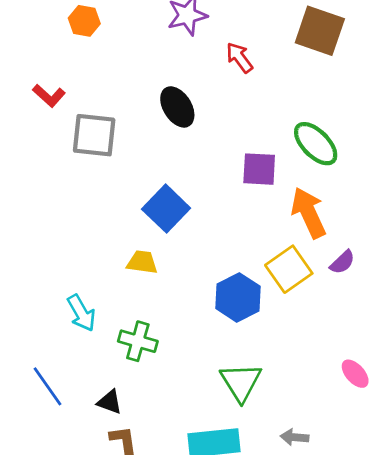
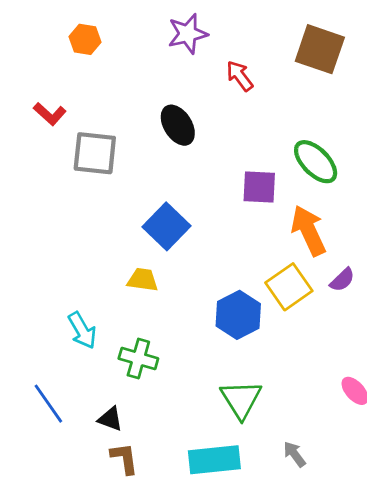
gray arrow: (294, 437) -> (294, 454), turned 48

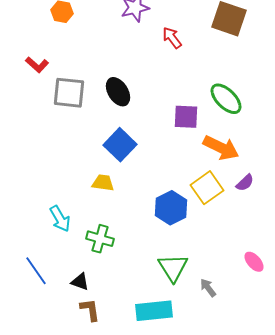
black ellipse: (178, 125) -> (118, 92), moved
orange arrow: (309, 231) -> (221, 148), turned 141
gray arrow: (294, 454) -> (208, 288), moved

